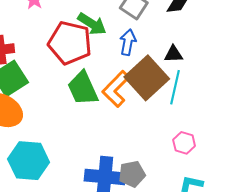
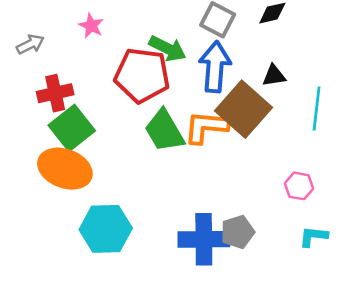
blue arrow: (128, 42) -> (215, 67), size x1.5
cyan line: (175, 87) -> (317, 108), moved
orange L-shape: (116, 89) -> (206, 127), turned 57

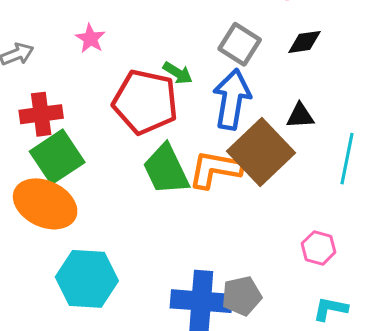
green arrow: (167, 48) -> (178, 73), size x0.7

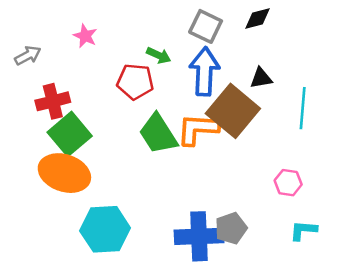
red pentagon: (145, 102) -> (135, 82), size x0.7

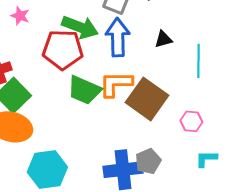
green arrow: (159, 55) -> (80, 27), size x1.8
red pentagon: (135, 82) -> (63, 50), size x1.4
brown square: (233, 111) -> (147, 99), moved
green trapezoid: (158, 134) -> (84, 90), turned -30

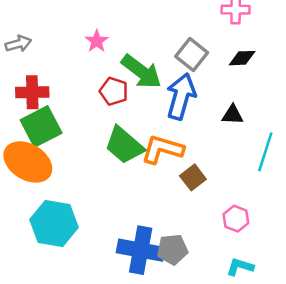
pink star: (20, 16) -> (97, 41), moved
red pentagon: (63, 50) -> (114, 91), size x0.6
brown square: (147, 99) -> (193, 177), size x0.5

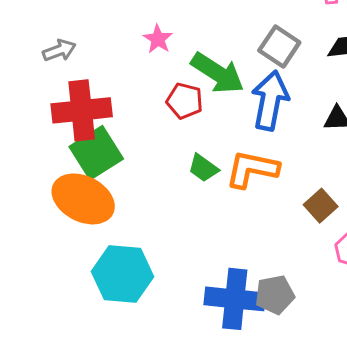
red cross: (32, 92) -> (82, 110), size x1.4
green trapezoid: (124, 145) -> (203, 168), size x0.6
brown square: (193, 177) -> (321, 206), moved

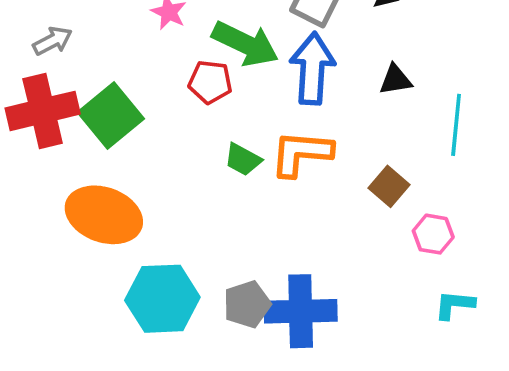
red cross: (82, 110) -> (43, 111), moved
green square: (96, 153) -> (111, 115), moved
gray pentagon: (275, 295) -> (247, 304), moved

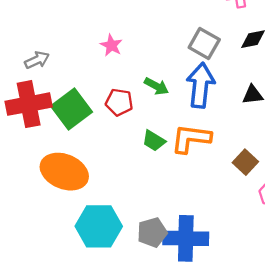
green arrow: (245, 44) -> (156, 86), moved, size x0.6
red pentagon: (210, 82) -> (119, 102), moved

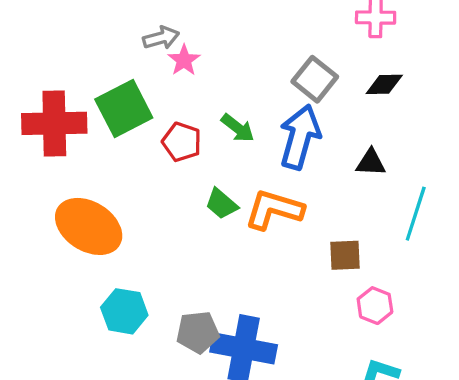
gray arrow: (37, 60) -> (161, 38), moved
green square: (72, 109) -> (124, 109), moved
brown square: (245, 162) -> (345, 255), turned 35
cyan hexagon: (99, 226) -> (124, 311), size x0.7

